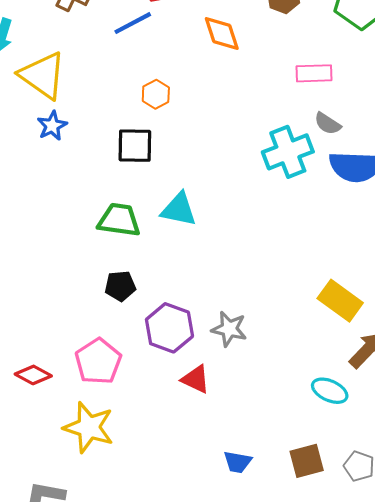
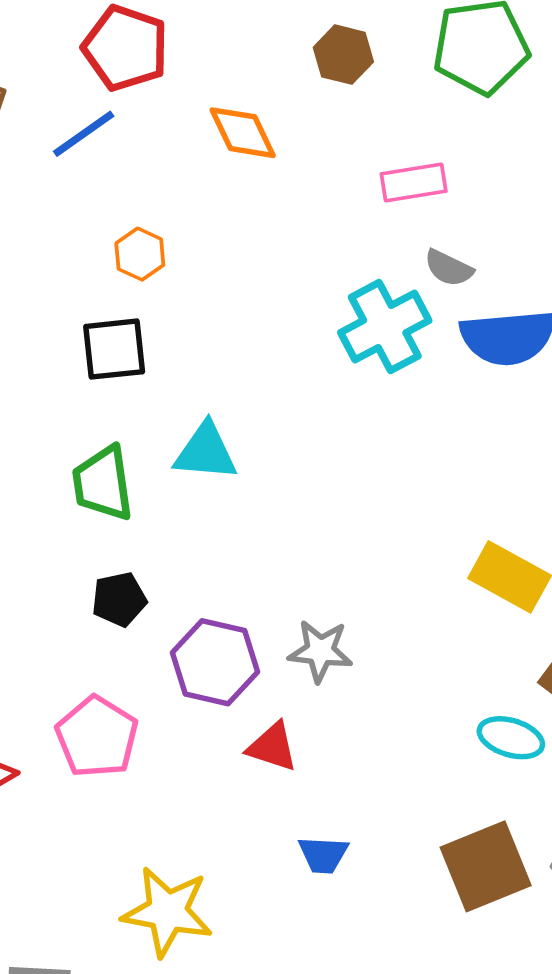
green trapezoid: (119, 220) -> (103, 483), turned -99
yellow star: (89, 427) -> (167, 912), moved
brown square: (307, 461) -> (486, 866), size x1.4
blue trapezoid: (238, 462) -> (323, 855), moved

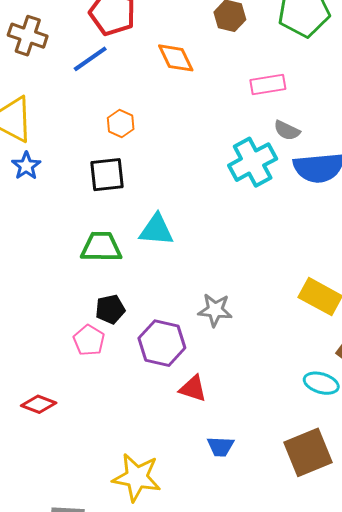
green trapezoid: (103, 483) -> (101, 247), turned 99
gray star: (320, 651) -> (215, 310), moved
pink pentagon: (97, 737) -> (89, 340), moved, size x0.7

